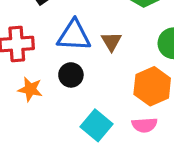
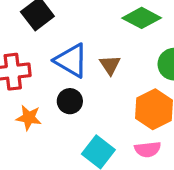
blue triangle: (74, 35) -> (71, 60), turned 30

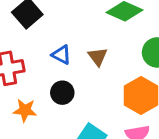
blue triangle: (71, 60) -> (61, 55), size x0.6

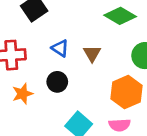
orange star: (25, 110) -> (23, 94), turned -30

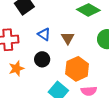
orange hexagon: (126, 92) -> (77, 69), moved

